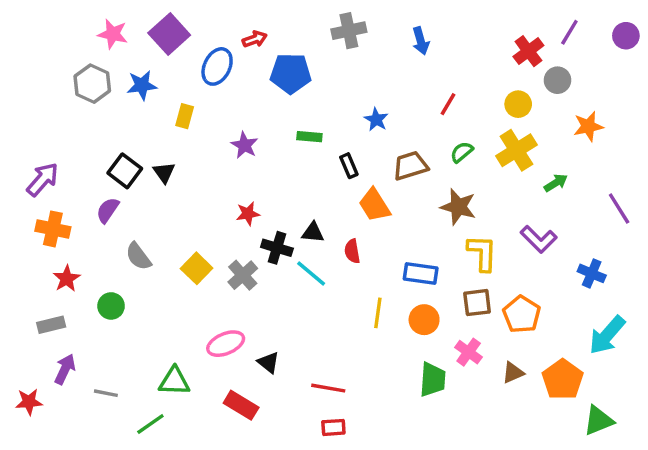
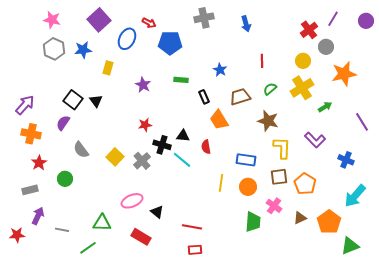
pink star: (113, 34) -> (52, 20), moved
red arrow: (255, 39) -> (149, 23), turned 48
red line: (448, 104) -> (262, 61), turned -32
orange star: (588, 126) -> (344, 74), size x1.4

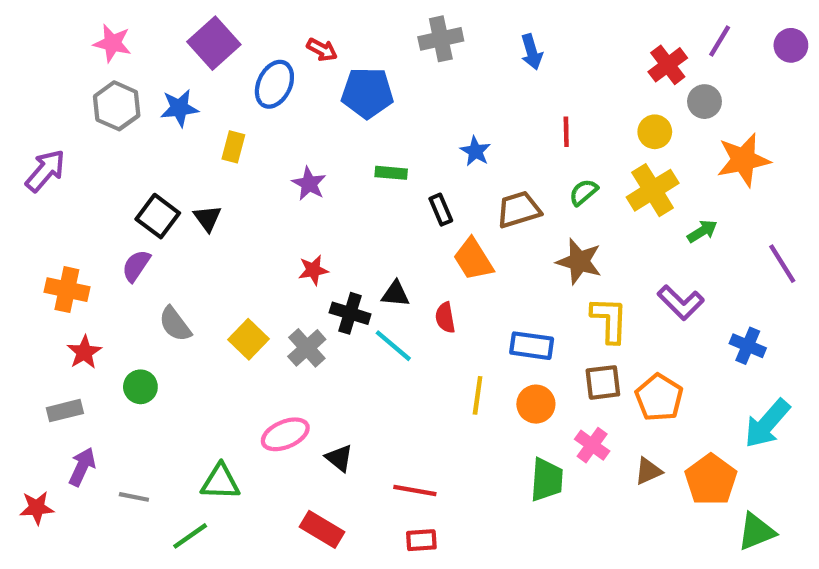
purple arrow: (25, 105) -> (45, 171), moved
red rectangle: (141, 237) -> (322, 529), moved

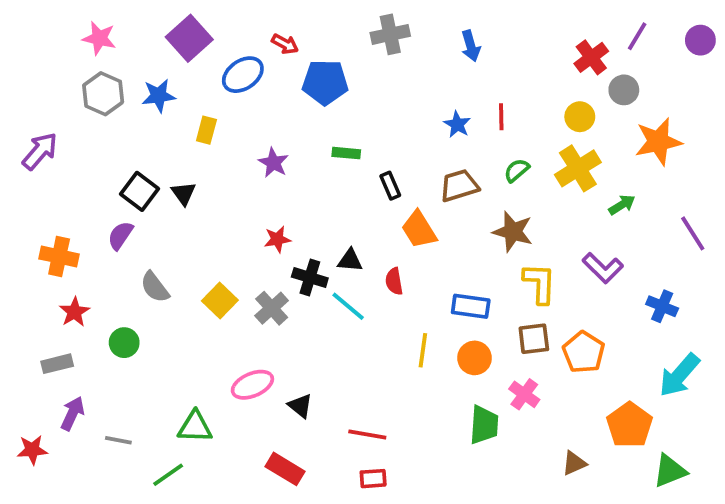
blue ellipse: (274, 84) -> (243, 75), turned 30
blue star: (475, 151) -> (457, 124), moved
brown triangle: (648, 471) -> (574, 463), moved

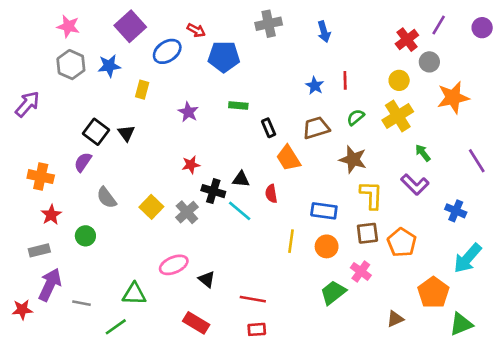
green arrow: (622, 205) -> (423, 153), moved, turned -96
purple arrow: (72, 413) -> (50, 285), size x1.4
green trapezoid: (484, 425) -> (333, 293), turned -132

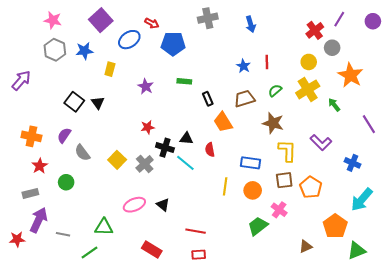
orange star: (453, 98) -> (350, 75), turned -30
green arrow: (423, 153) -> (334, 105), moved
purple semicircle: (83, 162) -> (64, 135), moved
black triangle: (207, 279) -> (163, 205), moved

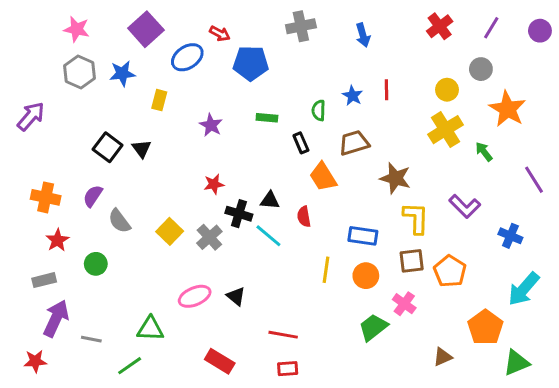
red cross: (315, 30) -> (440, 26), moved
green semicircle: (275, 91) -> (319, 110), moved, turned -48
red star: (17, 239) -> (35, 361), moved

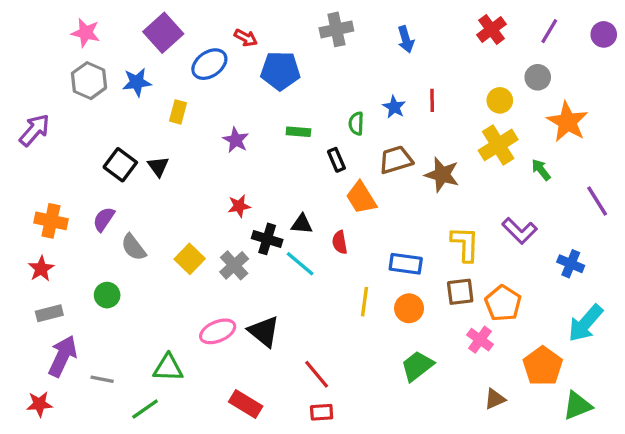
brown star: (395, 178) -> (442, 175), moved
red star: (57, 240) -> (41, 269), moved
black triangle: (236, 296) -> (264, 331), size x1.5
pink cross: (404, 304) -> (480, 340), moved
red line: (283, 335) -> (317, 374), turned 40

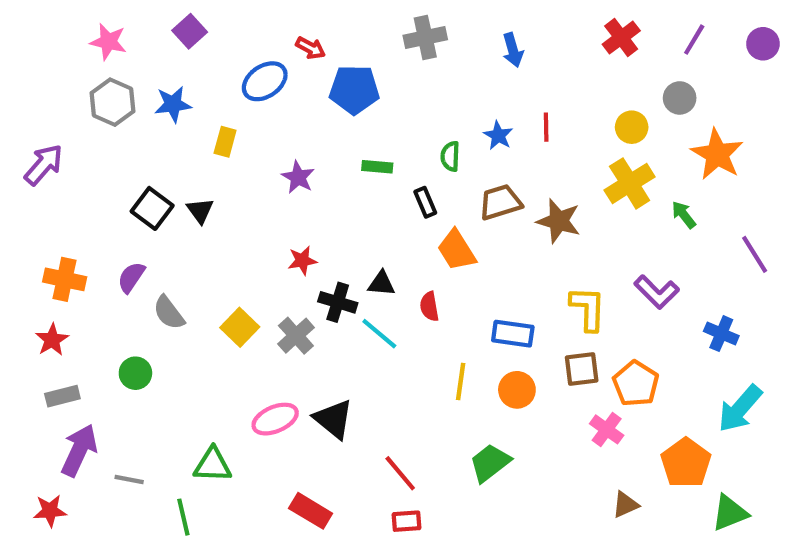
purple square: (163, 33) -> (190, 31), moved, size x0.7
green trapezoid: (417, 366) -> (490, 463), moved
green line: (145, 409) -> (183, 517), turned -68

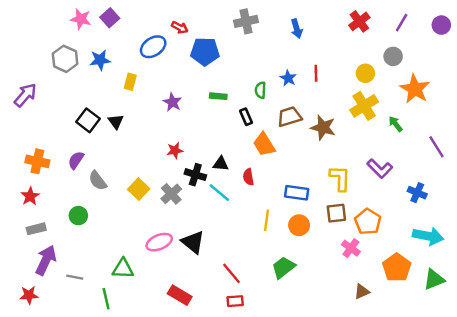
pink star: (108, 42) -> (81, 19), moved
cyan arrow: (740, 409) -> (428, 236), turned -120
green triangle: (730, 513) -> (434, 279), moved

